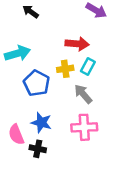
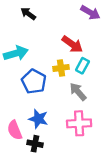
red arrow: (77, 44) -> (72, 44), turned 30

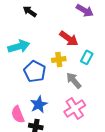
cyan rectangle: (82, 66) -> (87, 57), moved
blue star: (38, 119) -> (39, 104), turned 30
pink cross: (79, 123) -> (75, 108), turned -30

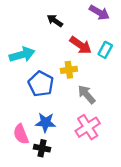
black arrow: (30, 11) -> (55, 21), moved
cyan rectangle: (87, 57) -> (105, 50), moved
blue star: (39, 104) -> (46, 122), turned 30

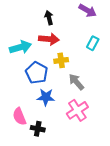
black arrow: (55, 21) -> (49, 18), turned 40
red arrow: (81, 45) -> (49, 39), moved, turned -30
blue star: (46, 122) -> (46, 97), moved

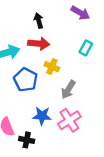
yellow cross: (61, 60) -> (52, 67), turned 32
gray arrow: (76, 82) -> (68, 90), turned -108
blue star: (46, 97) -> (42, 116), moved

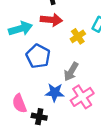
yellow cross: (52, 67) -> (78, 36), moved, turned 32
gray arrow: (68, 90) -> (71, 72), moved

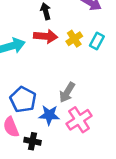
yellow cross: (78, 36) -> (74, 39), moved
blue pentagon: (38, 56) -> (23, 100), moved

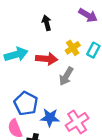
red arrow: (46, 36) -> (47, 59), moved
gray arrow: (67, 92) -> (66, 76), moved

